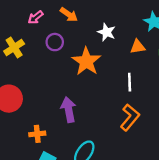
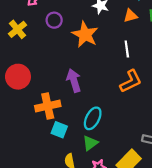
orange L-shape: (130, 117) -> (131, 81), turned 30
orange cross: (37, 134) -> (48, 106), size x1.6

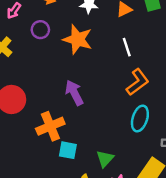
cyan ellipse: (93, 118) -> (140, 119), moved

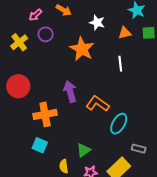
purple circle: (40, 30) -> (46, 34), moved
orange L-shape: (138, 82) -> (98, 104), moved, turned -120
cyan square: (68, 150) -> (40, 145), moved

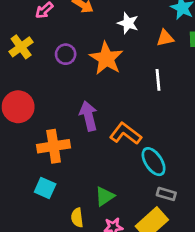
purple circle: (46, 34) -> (66, 54), moved
cyan ellipse: (119, 124) -> (154, 162), turned -65
gray rectangle: (139, 149) -> (166, 194), moved

